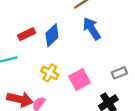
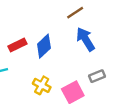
gray rectangle: (119, 73) -> (97, 76), moved

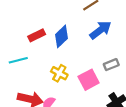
blue arrow: (86, 39) -> (100, 30), turned 85

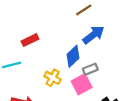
blue diamond: (62, 36) -> (73, 56), moved
gray rectangle: (111, 65) -> (90, 69), moved

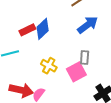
blue diamond: (73, 56) -> (43, 29), moved
gray rectangle: (90, 69) -> (85, 57), turned -64

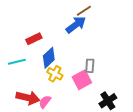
blue arrow: (88, 25) -> (76, 25), moved
blue diamond: (43, 29) -> (49, 58), moved

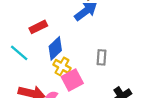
cyan line: (17, 62) -> (19, 53), turned 54
pink square: (82, 80) -> (72, 80), moved

